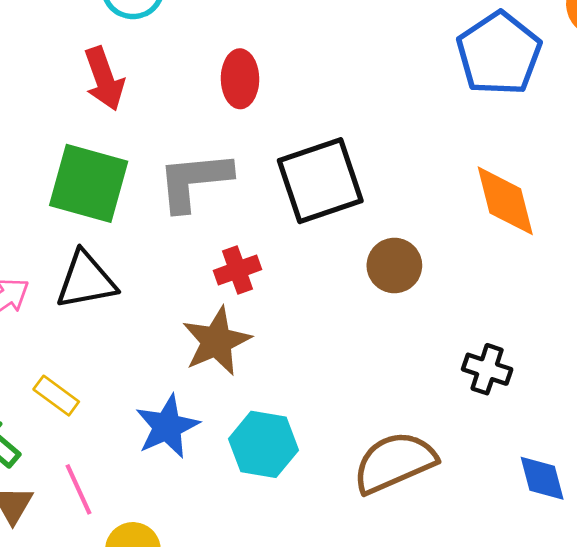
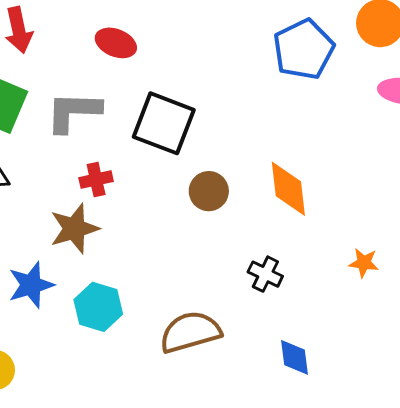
red ellipse: (240, 79) -> (116, 43), turned -75
black square: (320, 181) -> (164, 123), turned 32
orange diamond: (505, 201) -> (288, 189), moved

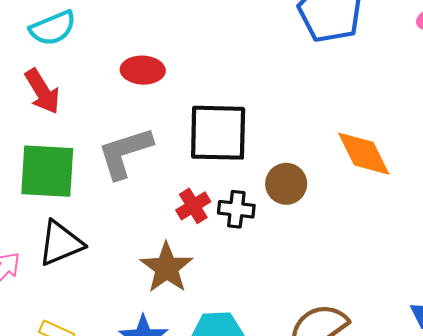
red cross: (96, 180) -> (193, 206), moved
black cross: (265, 274) -> (236, 209), moved

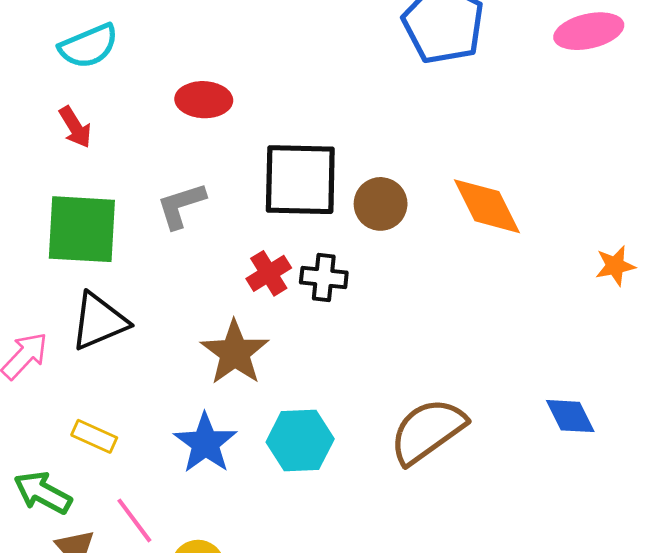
red arrow: (42, 91) -> (75, 127), size x0.7
gray L-shape: (125, 153) -> (181, 205), size x0.7
brown circle: (286, 184) -> (381, 204), moved

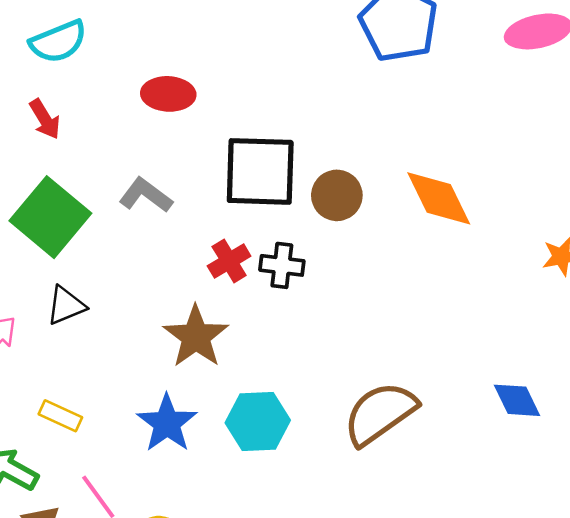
gray L-shape: (181, 205) -> (146, 195), turned 54
green square: (82, 229) -> (50, 217), turned 36
black triangle: (99, 321) -> (66, 306), size x0.7

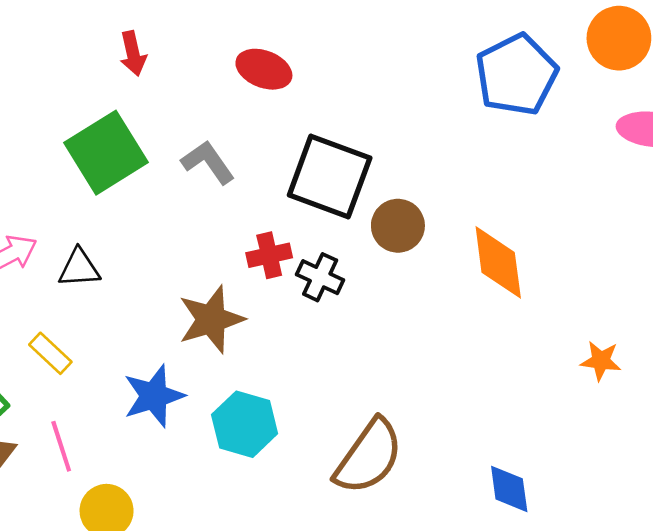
black triangle: (66, 306) -> (79, 268), moved
brown semicircle: (380, 413) -> (369, 457), turned 142

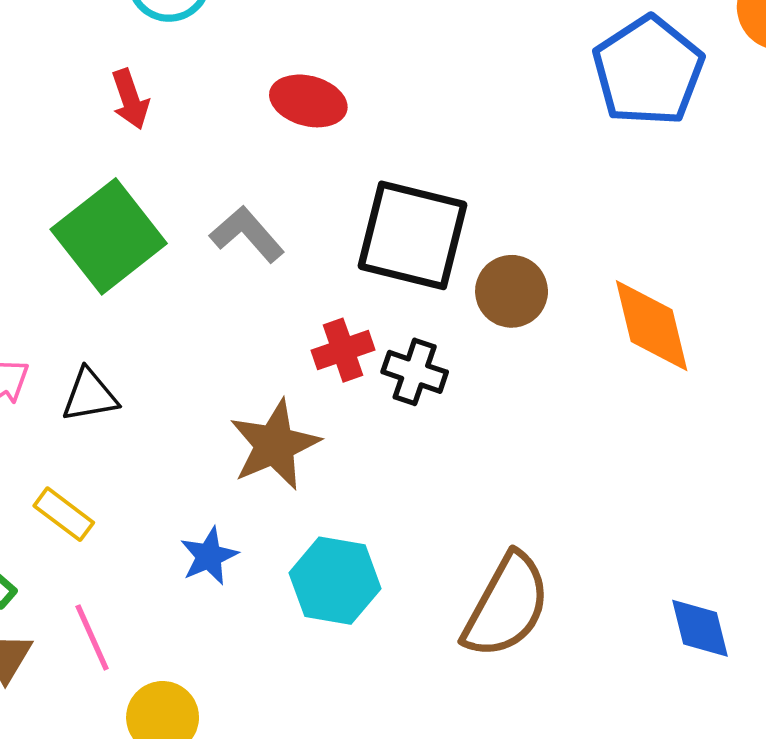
blue star: (154, 396) -> (209, 556), size x0.7

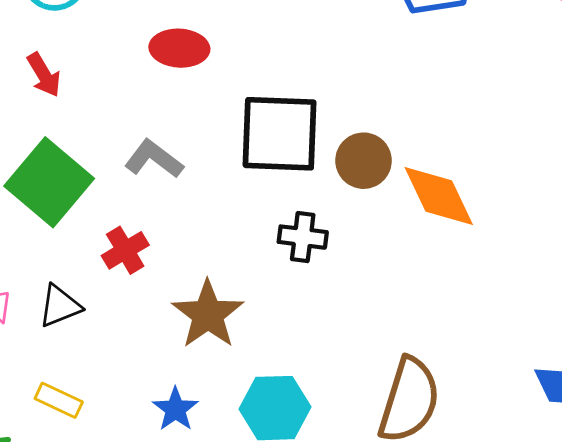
orange diamond: (652, 326) -> (439, 196), moved
red cross: (343, 350) -> (125, 250), moved

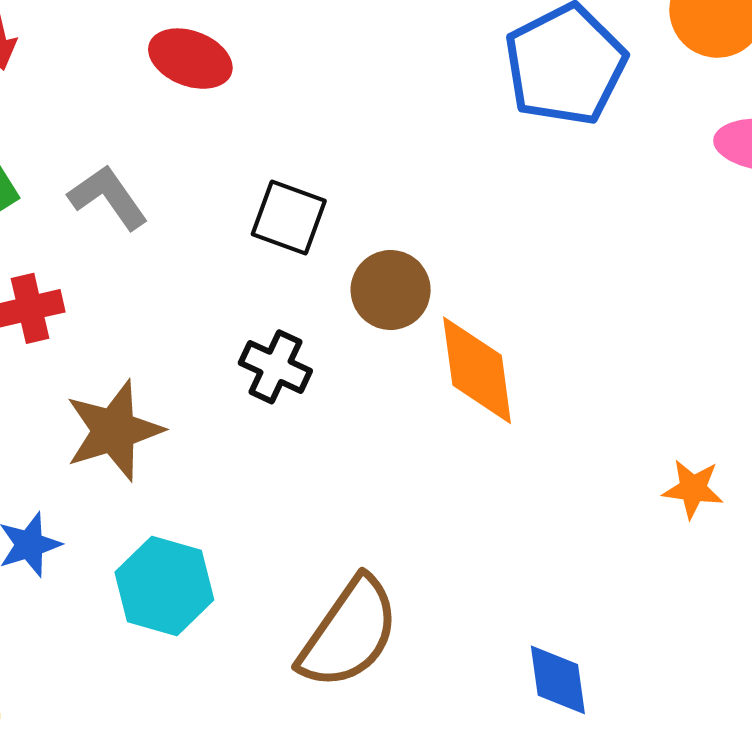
black square: (280, 134) -> (289, 217), size x0.6

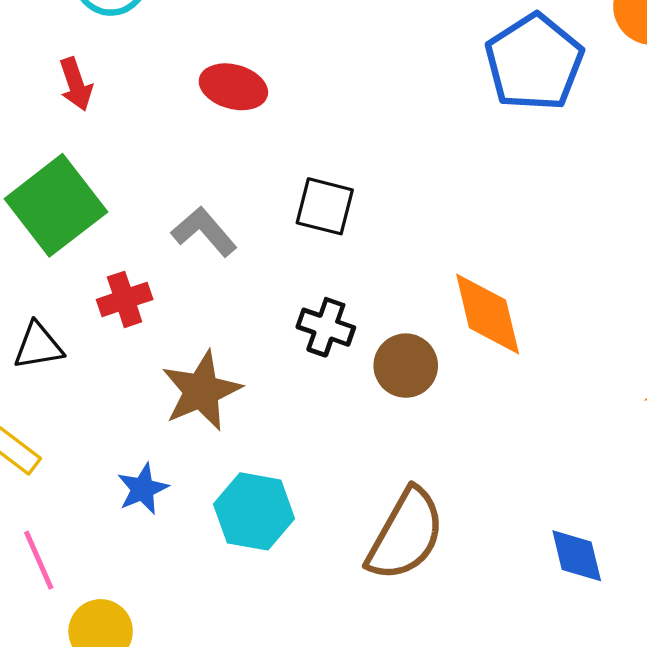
gray L-shape: (108, 197) -> (204, 232), moved
brown circle: (391, 290) -> (406, 366), moved

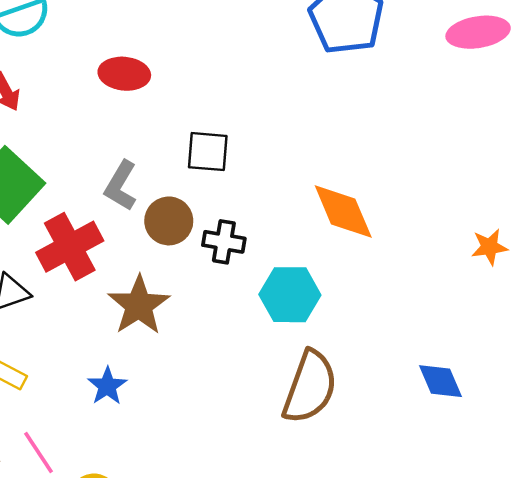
gray L-shape: (204, 232) -> (121, 186), turned -99
red cross: (125, 299) -> (70, 247), size x1.6
brown circle: (406, 366) -> (169, 221), moved
cyan hexagon: (254, 511) -> (290, 295), moved

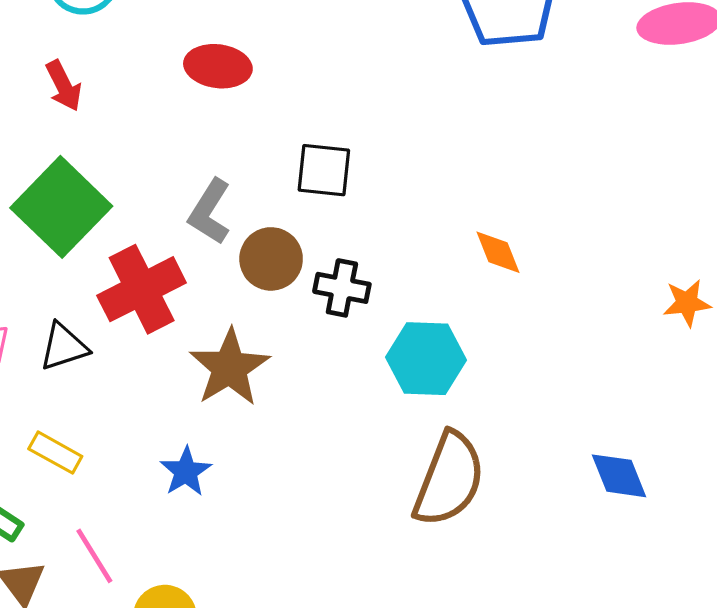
orange diamond: (343, 211) -> (498, 252), size x0.6

